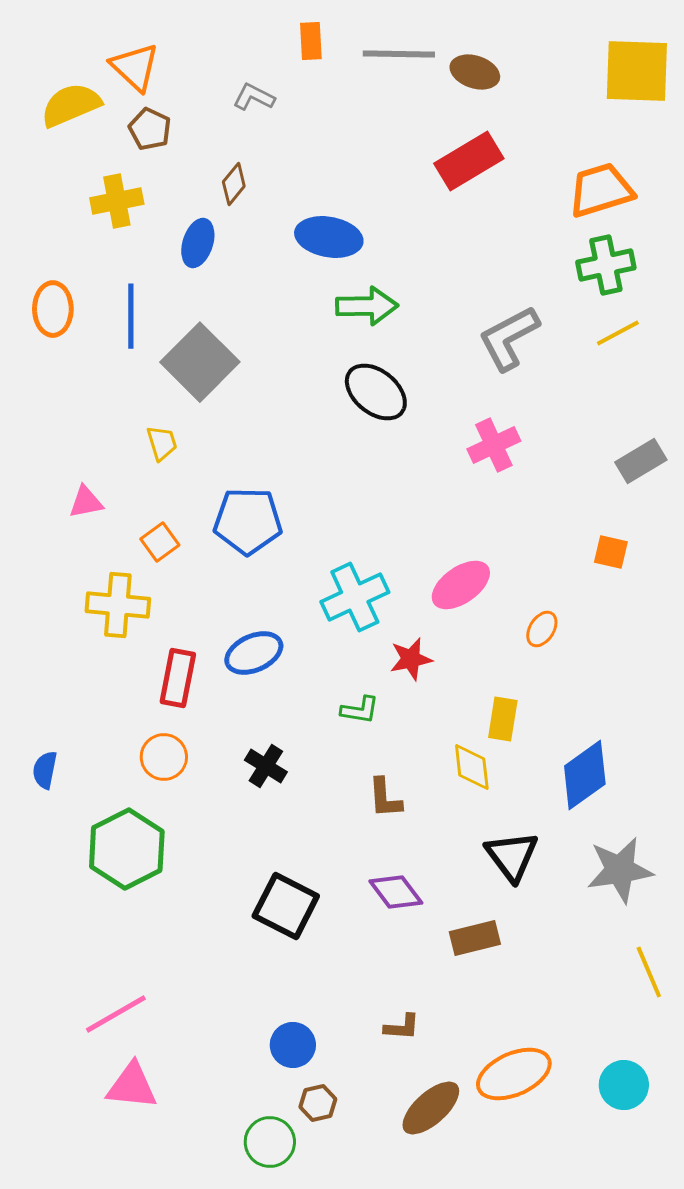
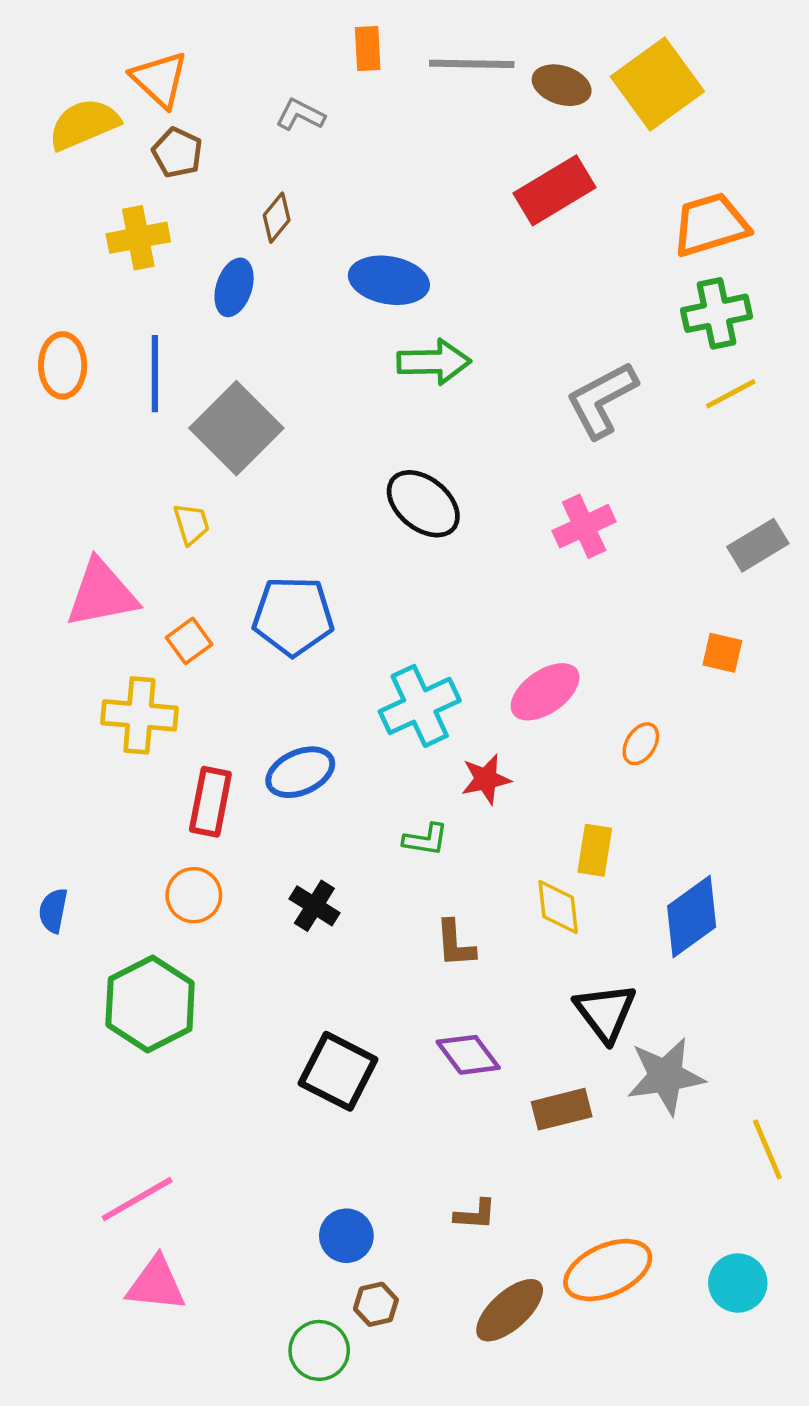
yellow square: (637, 71) -> (657, 84), moved, turned -38
black ellipse: (376, 392) -> (423, 504), moved
pink triangle: (86, 502) -> (102, 594), size x1.8
gray star: (620, 870) -> (666, 1076), moved

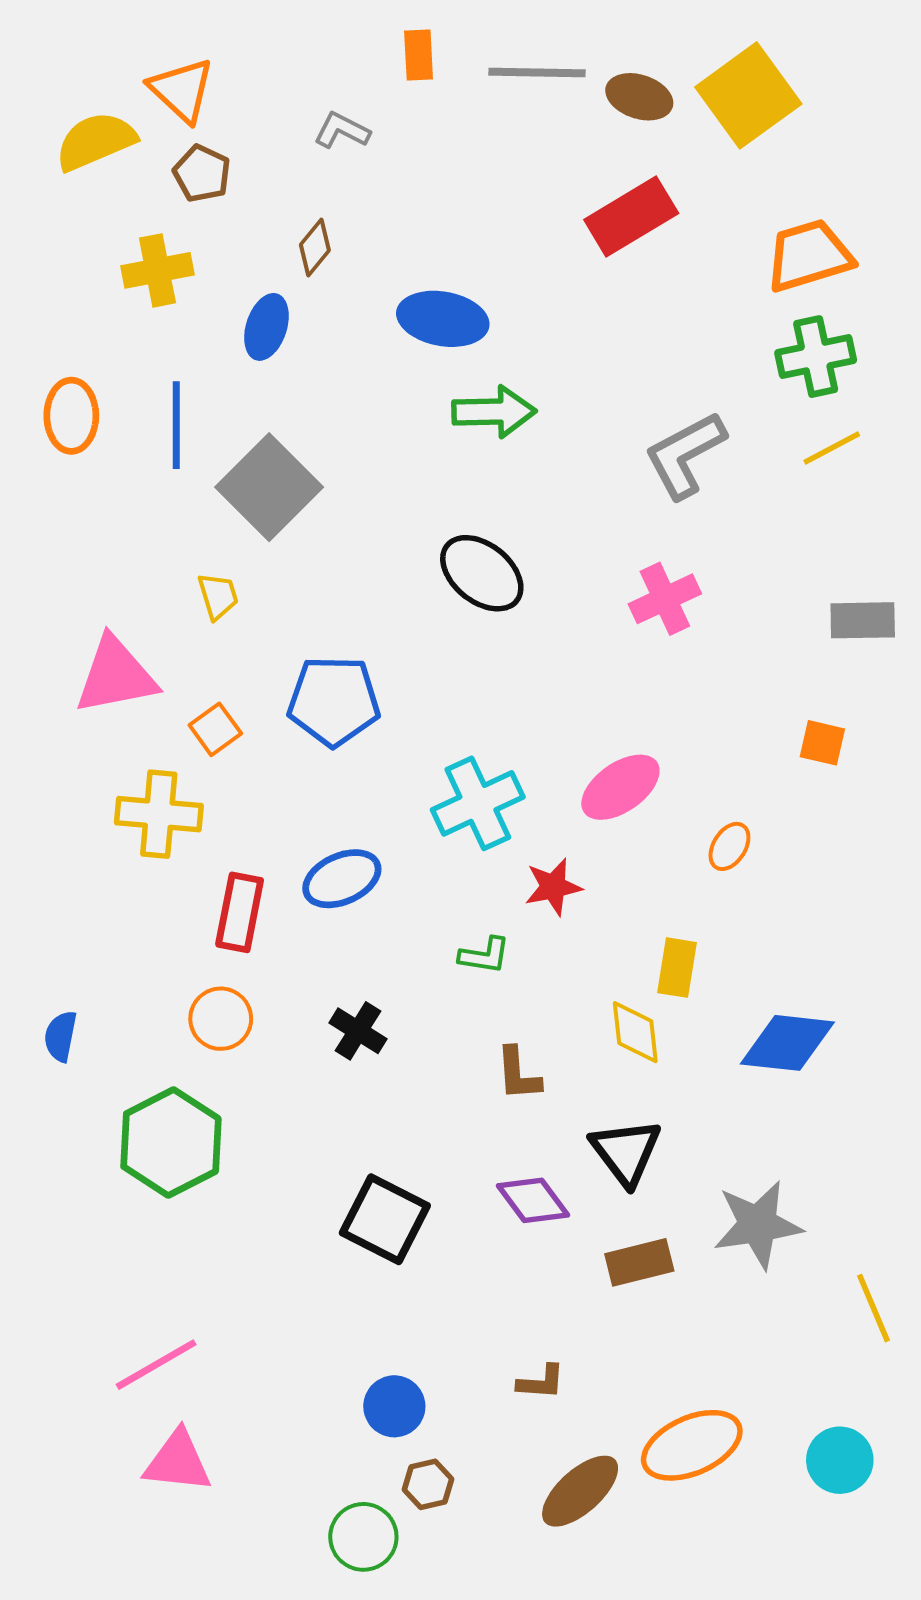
gray rectangle: (758, 545) -> (863, 620), turned 30
blue diamond: (692, 916) -> (787, 1043), turned 42
black triangle: (605, 1012) -> (626, 1152), moved

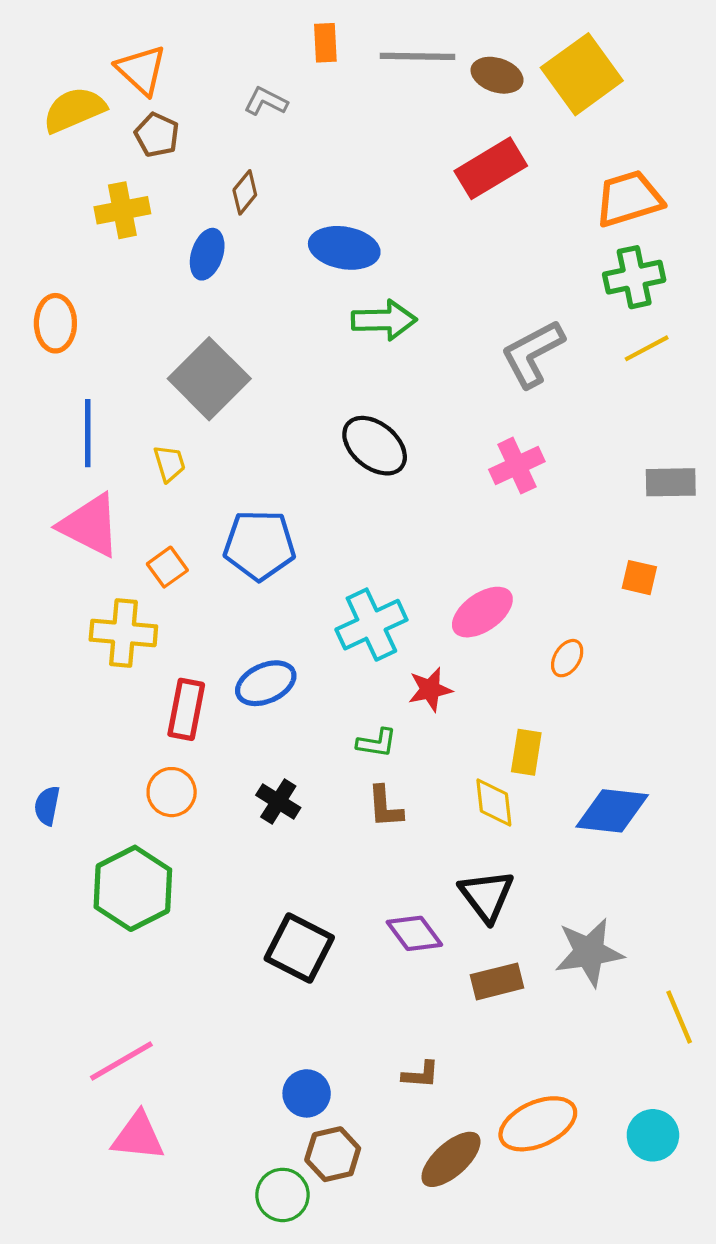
blue line: (176, 425) -> (88, 433), moved
pink triangle: (116, 676) -> (90, 525), turned 38
brown L-shape: (518, 1074) -> (385, 807), moved
brown hexagon: (428, 1484) -> (333, 1154), size x1.4

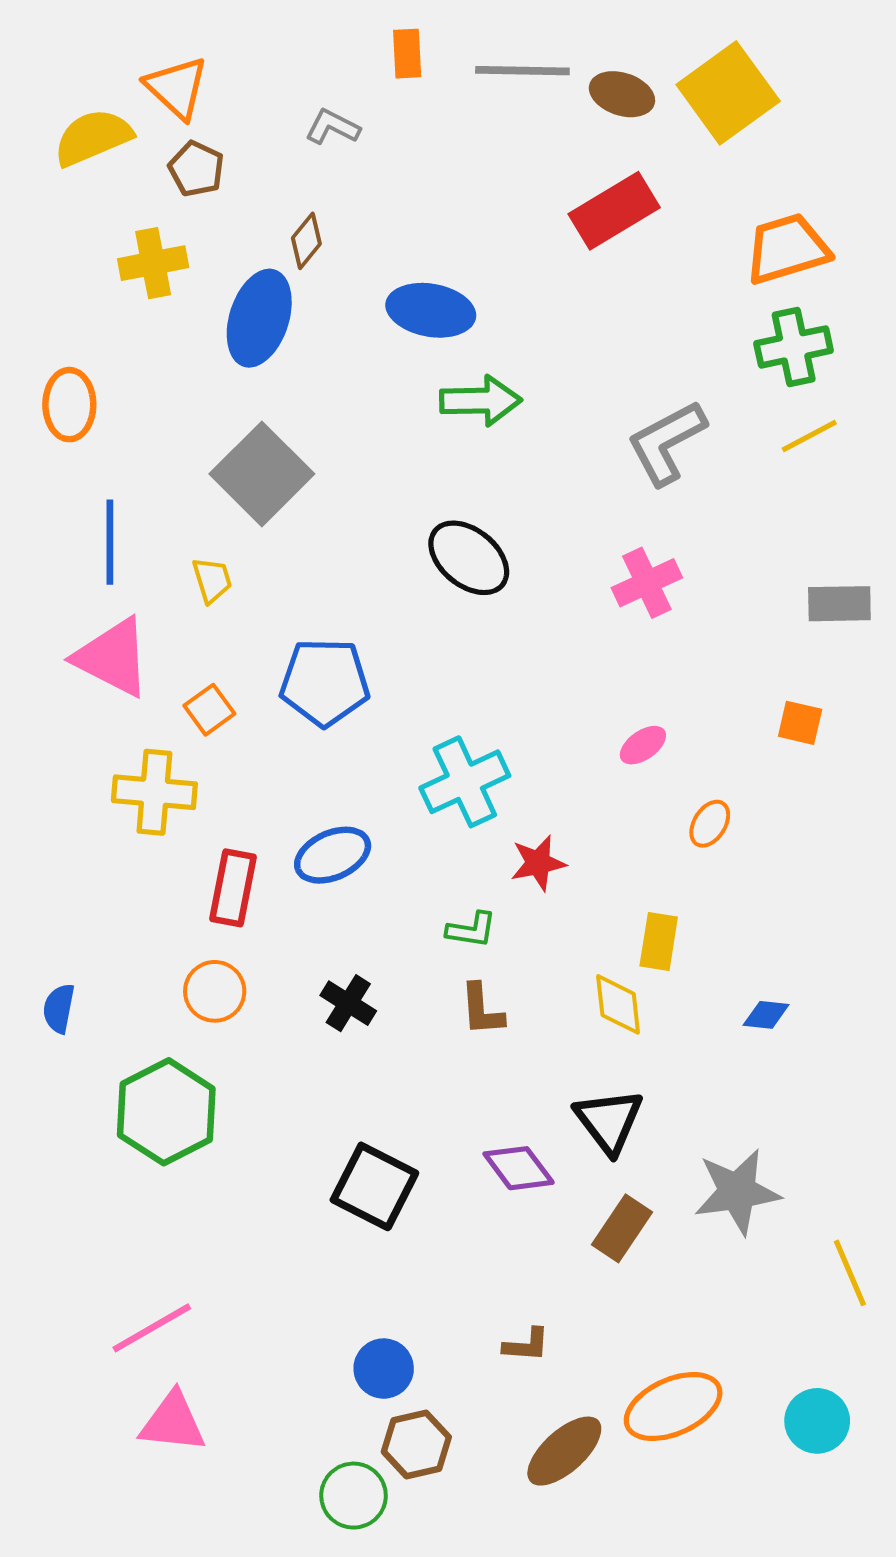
blue ellipse: (207, 254) -> (259, 318), size x1.5
pink ellipse: (482, 612) -> (643, 745), moved, size x0.6
blue diamond: (612, 811) -> (766, 1015), size x0.5
brown rectangle: (497, 981) -> (622, 1228), turned -42

